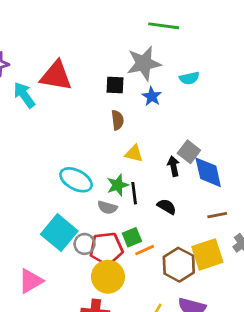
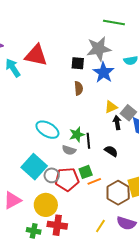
blue star: (152, 96) -> (103, 72), size x1.5
yellow triangle: (134, 154) -> (111, 107), moved, turned -40
yellow circle: (108, 277) -> (46, 205), moved

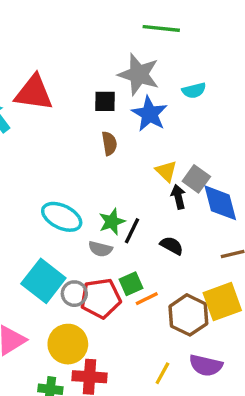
gray star: (99, 49) -> (139, 74), turned 30
yellow triangle: (111, 107) -> (166, 171), turned -48
black line: (88, 141) -> (132, 231), turned 35

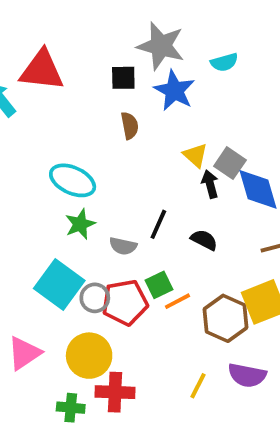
cyan ellipse: (62, 217) -> (73, 180), moved
green star: (112, 222) -> (80, 224), moved

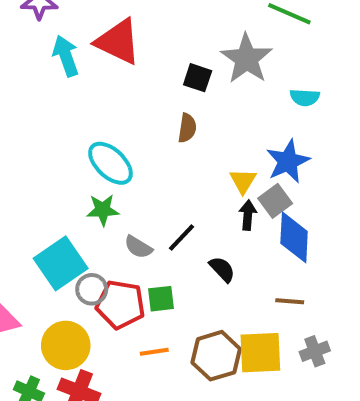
blue star: (174, 90) -> (288, 161), moved
orange line: (178, 301) -> (154, 352), moved

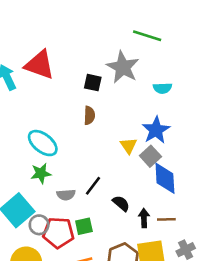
black arrow: (248, 215) -> (144, 218), moved
gray semicircle: (138, 247) -> (66, 195), turned -30

